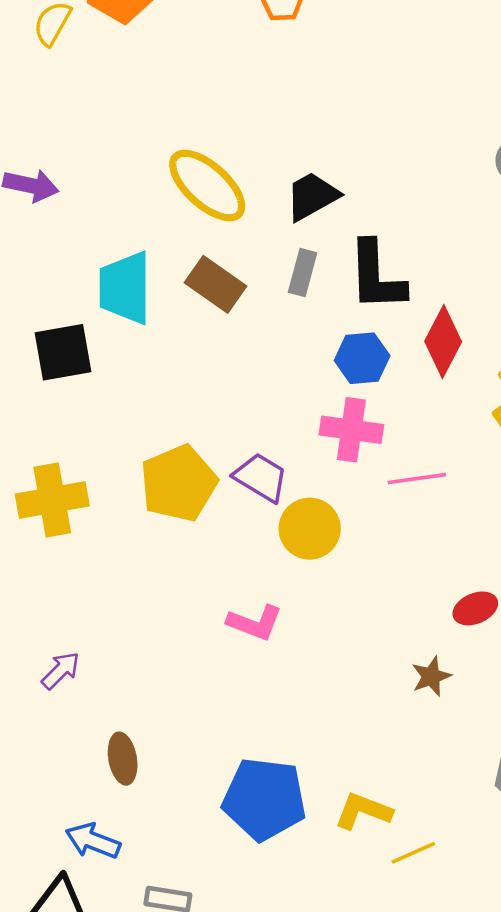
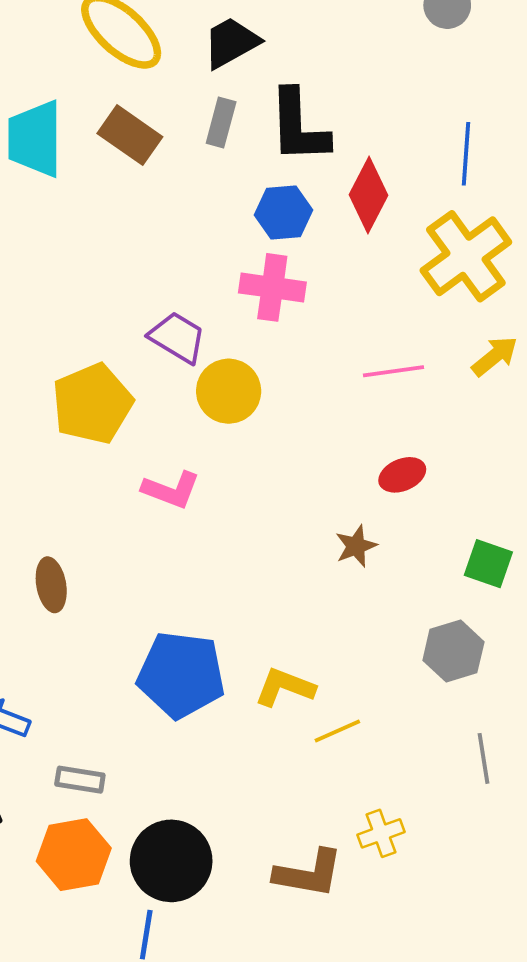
pink line: (417, 479) -> (393, 371), moved
yellow pentagon: (179, 483) -> (92, 404), moved
brown ellipse: (123, 759) -> (51, 585), moved

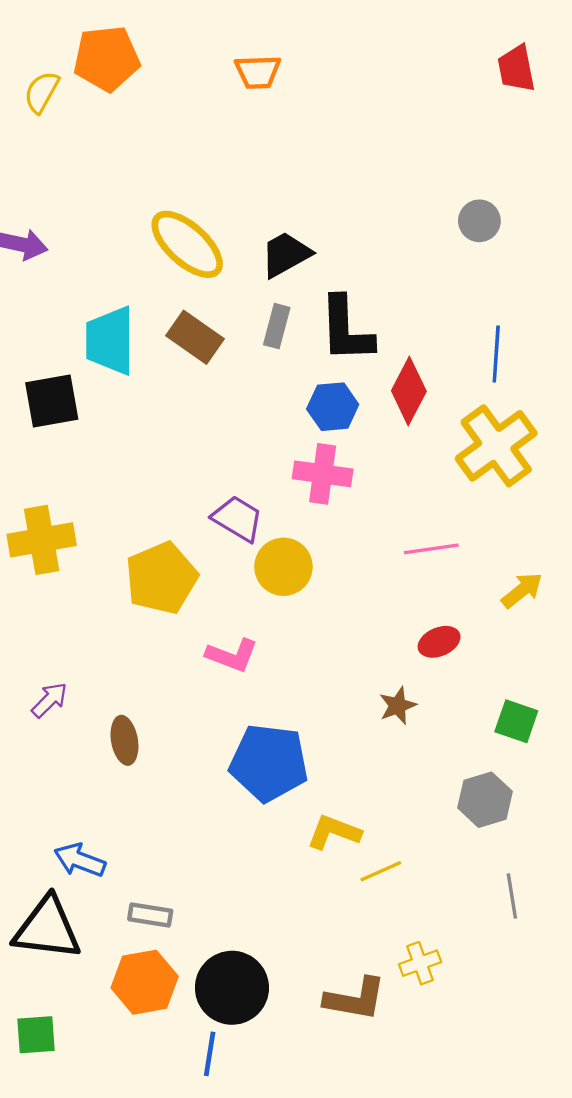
yellow arrow: (495, 356) -> (522, 590), moved
blue pentagon: (181, 675) -> (269, 763), moved

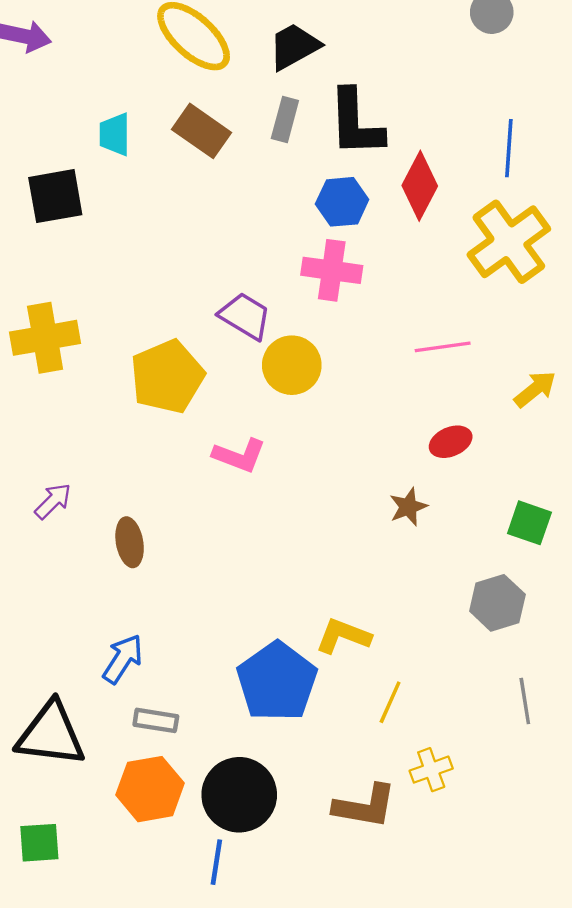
cyan trapezoid: (110, 341) -> (115, 134), size x0.6
blue pentagon: (269, 763) -> (277, 682), moved, turned 30
blue arrow: (80, 860) -> (123, 659), moved, turned 102
yellow line: (381, 871) -> (390, 702), moved, turned -42

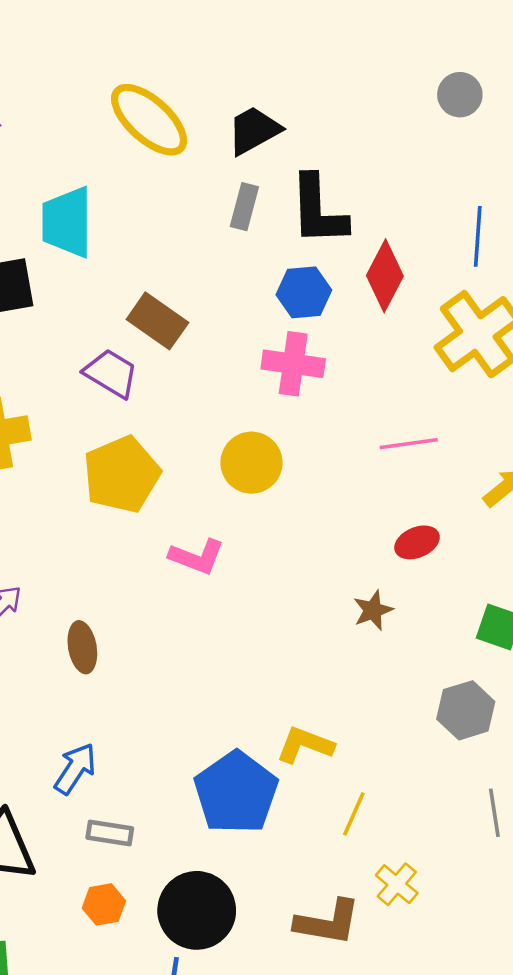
brown rectangle: (202, 131) -> (157, 321), moved
cyan trapezoid: (115, 134) -> (67, 222), size x1.6
purple trapezoid: (245, 316) -> (111, 373), moved
yellow cross: (431, 770) -> (397, 884), turned -30
orange hexagon: (150, 789) -> (104, 904), size x0.6

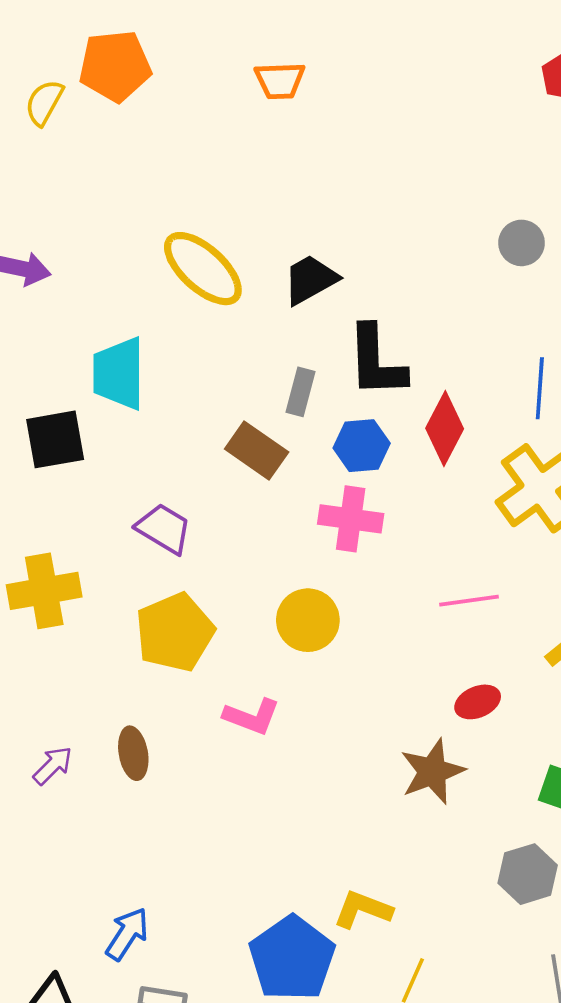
gray rectangle: (244, 207) -> (301, 392), moved
brown rectangle: (157, 321) -> (257, 450), moved
brown star: (373, 610) -> (432, 772), size x1.6
brown ellipse: (82, 647) -> (133, 753), moved

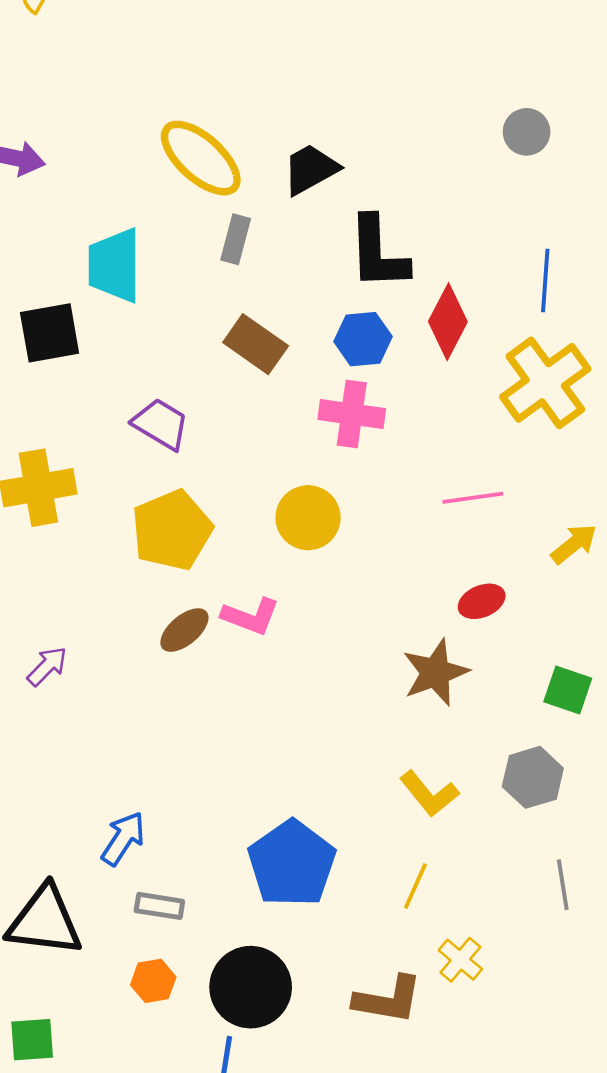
gray rectangle: (301, 392) -> (236, 239), moved
brown ellipse: (133, 753) -> (184, 630), moved, turned 60
yellow L-shape: (363, 909) -> (429, 794), moved, turned -150

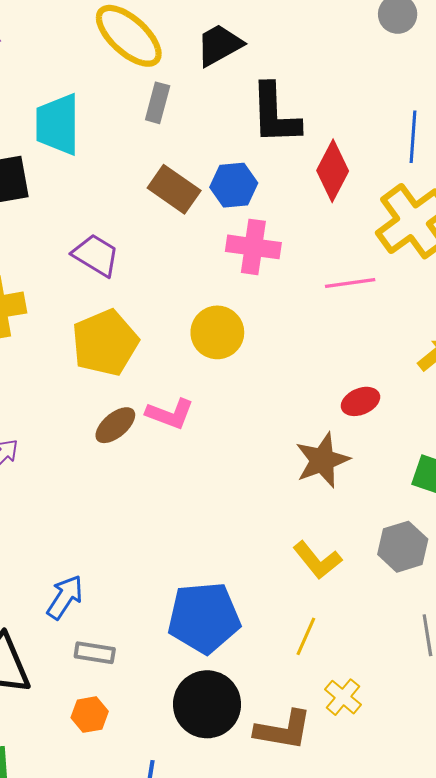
blue hexagon: (363, 339) -> (234, 185), moved
pink line: (473, 498) -> (350, 283), moved
blue pentagon: (292, 864) -> (204, 618), turned 30
black circle: (251, 987) -> (207, 704), moved

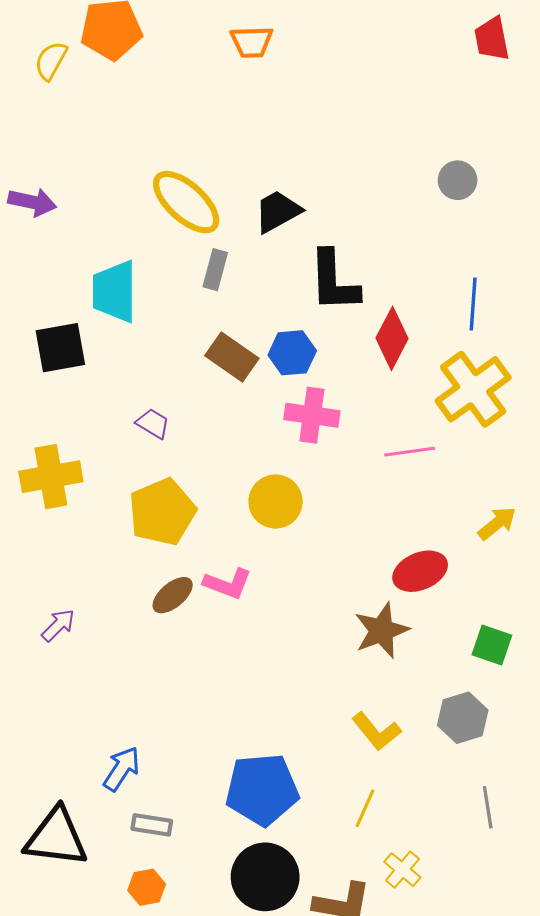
purple trapezoid: (96, 255) -> (153, 424), size x0.7
red ellipse: (360, 401) -> (420, 571), size x1.4

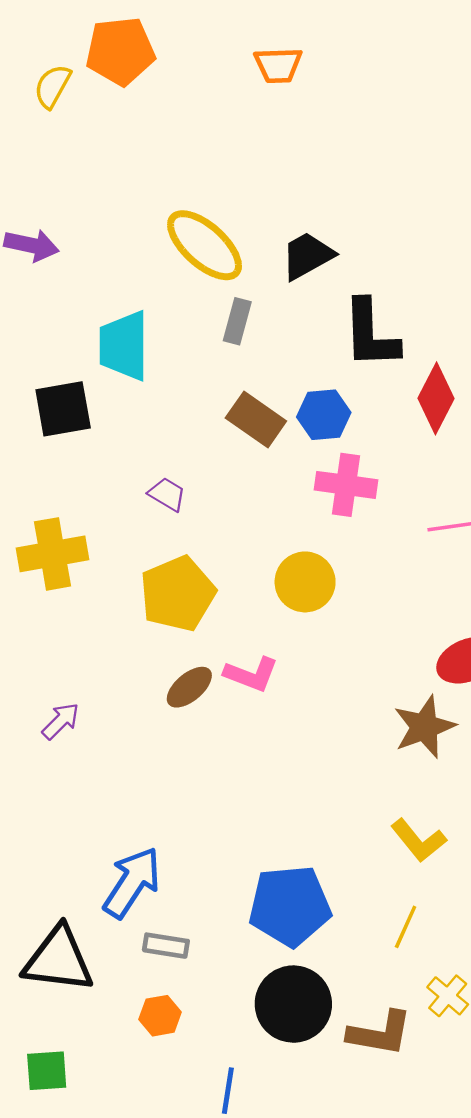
blue arrow: (122, 769) -> (132, 882), size x1.4

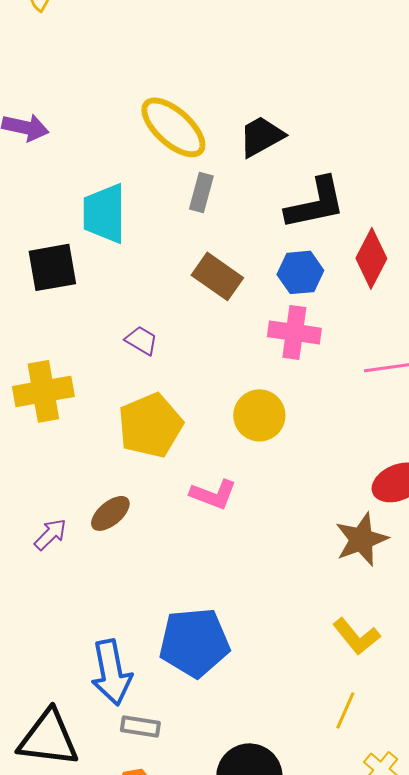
black L-shape: (371, 334) -> (315, 203), turned -100
blue hexagon: (324, 415) -> (300, 272), moved
brown ellipse: (189, 687) -> (110, 513), moved
blue arrow: (132, 882) -> (111, 672), turned 136
blue pentagon: (290, 906) -> (194, 642), moved

